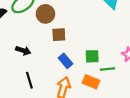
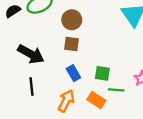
brown circle: (45, 14) -> (72, 20), moved
black arrow: (23, 51) -> (31, 54), size x1.6

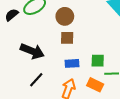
blue rectangle: (73, 73) -> (72, 63), turned -56
black line: (32, 86) -> (36, 80), turned 56

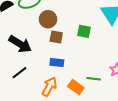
brown circle: (65, 16) -> (48, 19), moved
green square: (98, 61) -> (84, 31), moved

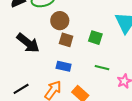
black line: (20, 73) -> (21, 89), moved
green line: (94, 79) -> (102, 68), moved

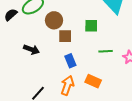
black arrow: (28, 43) -> (31, 50), size x0.7
blue rectangle: (64, 66) -> (70, 61), turned 72

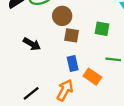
orange rectangle: (93, 81) -> (92, 77), moved

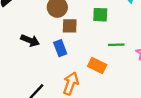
blue rectangle: (73, 64) -> (60, 48), moved

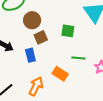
brown square: (70, 26) -> (41, 37), turned -32

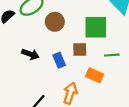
green square: (68, 31) -> (96, 27), size x1.6
brown square: (41, 37) -> (80, 50), moved, turned 32

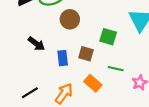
green square: (96, 27) -> (108, 37), size x0.7

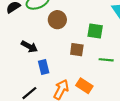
blue rectangle: (63, 58) -> (44, 67), moved
orange rectangle: (93, 83) -> (84, 86), moved

